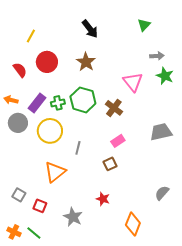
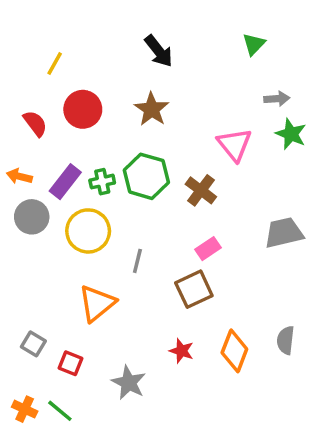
brown square: (110, 164) -> (194, 289), size x1.5
gray semicircle: (162, 193) -> (286, 340), turned -35
orange diamond: (133, 224) -> (234, 351), moved

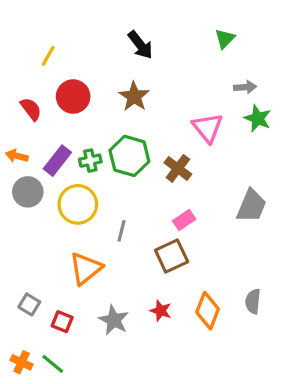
gray trapezoid: (284, 233) -> (251, 206), turned 126
gray star: (129, 383) -> (114, 320), moved

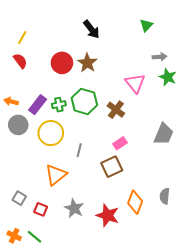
yellow line: (48, 56) -> (22, 37), moved
red circle: (73, 97) -> (62, 63), moved
red semicircle: (31, 109) -> (20, 61), moved
red star: (161, 311) -> (108, 215), moved, size x1.6

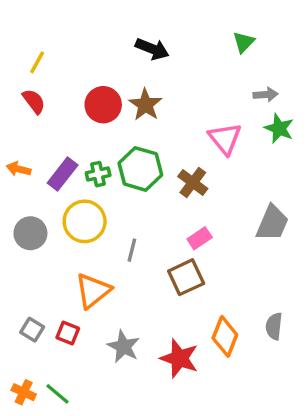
black arrow: (91, 29) -> (152, 49), turned -30
gray circle: (18, 125) -> (30, 233), moved
red square: (41, 209) -> (68, 333), moved

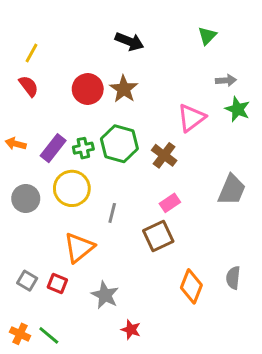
pink triangle: (225, 139) -> (191, 118), turned 32
red star: (179, 358) -> (131, 330), moved, size x0.6

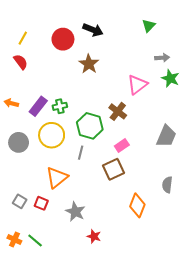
red circle: (88, 89) -> (63, 39), moved
green hexagon: (119, 144) -> (90, 126), moved
gray semicircle: (233, 278) -> (167, 185), moved

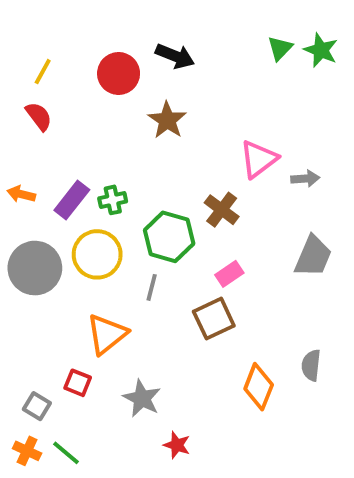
gray arrow: (162, 58) -> (305, 179), moved
green star: (170, 78) -> (321, 50), moved
gray circle: (19, 142) -> (35, 268), size x1.4
gray semicircle: (167, 185) -> (311, 365), moved
gray square: (20, 201) -> (37, 406), moved

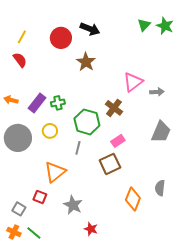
yellow circle: (97, 254) -> (50, 131), size x0.6

